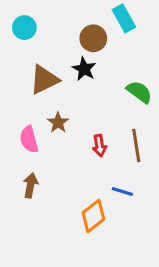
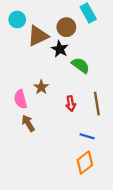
brown triangle: (44, 80) -> (38, 36), moved
green semicircle: (139, 92) -> (81, 65), moved
brown arrow: (30, 185) -> (28, 123), moved, turned -42
orange diamond: (93, 216) -> (85, 162), moved

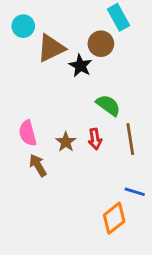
brown circle: (66, 27) -> (101, 44), moved
green semicircle: (81, 65) -> (108, 105), moved
brown star: (41, 87) -> (66, 142), moved
blue line: (87, 136) -> (135, 192), moved

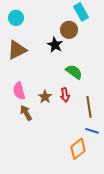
brown triangle: (51, 48) -> (17, 50), moved
brown line: (130, 139) -> (89, 107), moved

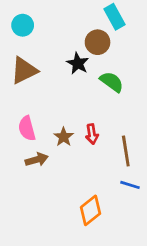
green semicircle: (74, 72) -> (112, 82), moved
brown arrow: (26, 113) -> (37, 160), turned 105
orange diamond: (78, 149) -> (90, 210), moved

